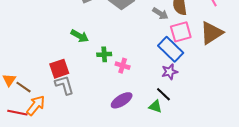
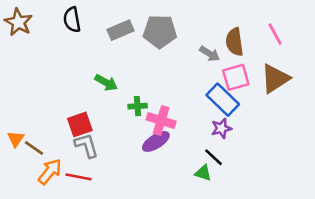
pink cross: (123, 66) -> (161, 121), size x1.5
purple ellipse: (122, 100) -> (156, 141), moved
red line: (17, 113) -> (79, 177), moved

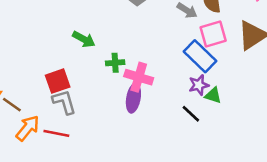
purple ellipse: (156, 141) -> (133, 98), turned -48
green triangle: (203, 173) -> (213, 95), moved

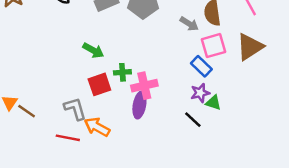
blue rectangle: (200, 56) -> (201, 66), size x0.7
pink cross: (139, 77) -> (144, 86), turned -30
red square: (58, 81) -> (99, 84), moved
orange arrow: (28, 128) -> (97, 127), moved, turned -100

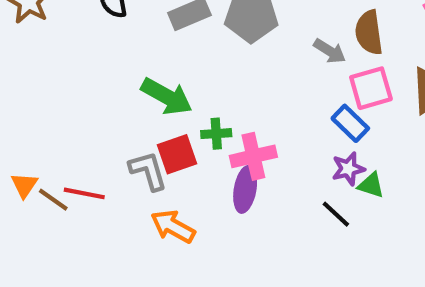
green arrow: (93, 50) -> (167, 96), size x1.4
gray L-shape: (75, 109) -> (148, 171), moved
red line: (68, 138) -> (84, 193), moved

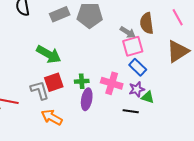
pink square: (371, 88) -> (133, 46), moved
green cross: (216, 134) -> (82, 81), moved
pink cross: (253, 156) -> (112, 83), moved, turned 30
black line: (336, 214) -> (131, 111), turned -35

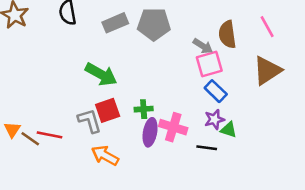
pink cross: (112, 83) -> (173, 127), moved

